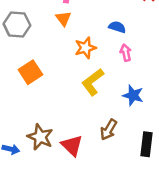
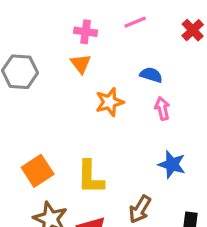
orange square: (30, 72) -> (38, 171), moved
yellow L-shape: (93, 82) -> (90, 177), moved, turned -52

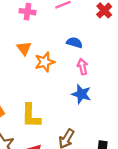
orange triangle: (81, 64) -> (24, 48), moved
blue star: (172, 164) -> (81, 94), moved

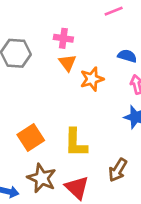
pink cross: (28, 12) -> (63, 38), moved

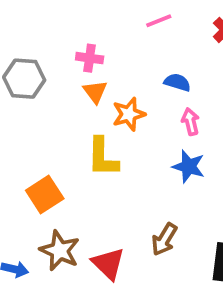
yellow L-shape: (76, 143) -> (103, 157), moved

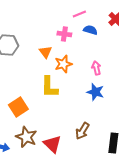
pink cross: (90, 58) -> (64, 34), moved
blue semicircle: (177, 82) -> (90, 30), moved

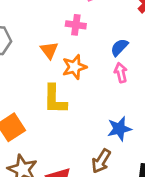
blue semicircle: (90, 30) -> (119, 47), moved, turned -64
blue star: (95, 92) -> (119, 129), moved, turned -30

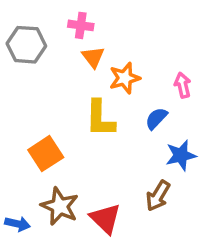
pink cross: (76, 25) -> (81, 25), moved
blue semicircle: (119, 47) -> (156, 118), moved

